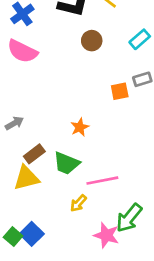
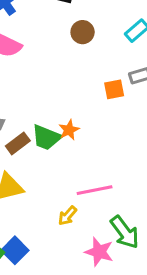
brown rectangle: (34, 154) -> (18, 143), moved
green trapezoid: (66, 163) -> (46, 137), moved
green arrow: (129, 218) -> (125, 232), turned -76

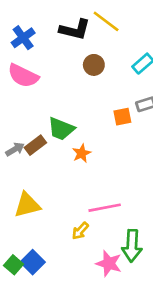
green trapezoid: (46, 137) -> (61, 129), moved
brown rectangle: (18, 143) -> (35, 145), moved
green arrow: (125, 232) -> (132, 246), turned 40

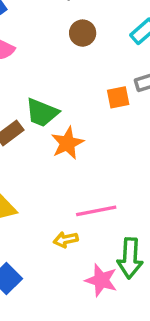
orange star: (82, 153) -> (67, 143), size x1.4
yellow arrow: (80, 231) -> (66, 240), turned 36

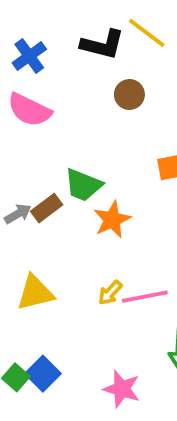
yellow arrow: (66, 240) -> (110, 293), moved, turned -35
pink star: (101, 280) -> (122, 389), moved

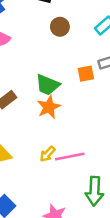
green trapezoid: (83, 185) -> (48, 85), moved

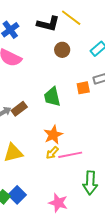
green trapezoid: (48, 85) -> (52, 97), turned 55
orange star: (49, 107) -> (53, 135), moved

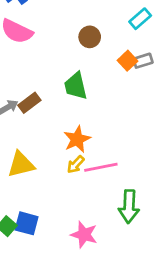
brown circle: (62, 50) -> (90, 37), moved
orange square: (83, 88) -> (128, 61), moved, turned -32
blue square: (17, 195) -> (27, 223), turned -30

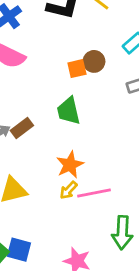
brown circle: (90, 37) -> (94, 61), moved
orange square: (128, 61) -> (77, 69), moved, turned 30

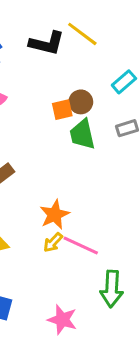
green trapezoid: (68, 111) -> (82, 134), moved
pink line: (94, 193) -> (81, 246), turned 36

